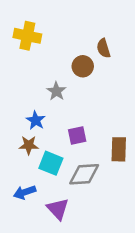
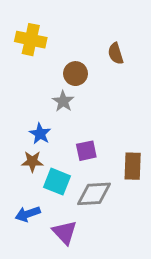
brown circle: (83, 66) -> (76, 74), moved

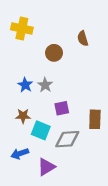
gray star: (63, 101) -> (45, 85), moved
blue star: (40, 134) -> (25, 85), moved
purple triangle: (65, 232) -> (46, 167), turned 42

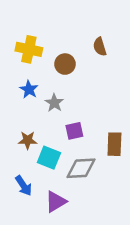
yellow cross: (22, 29) -> (29, 49), moved
blue star: (25, 85) -> (29, 89), moved
blue arrow: (20, 154) -> (24, 186), turned -105

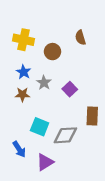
purple square: (74, 131) -> (70, 89), moved, turned -32
brown star: (28, 140) -> (22, 95), moved

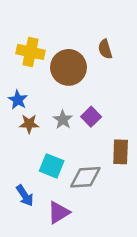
brown circle: (52, 52) -> (68, 67), size x1.6
blue star: (24, 72) -> (18, 100), moved
gray star: (44, 83) -> (63, 120), moved

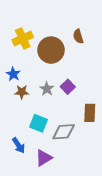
yellow cross: (30, 52) -> (23, 39), turned -36

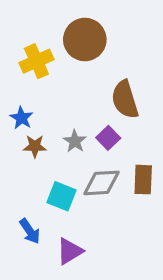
brown semicircle: (78, 36) -> (125, 100), moved, size x1.6
brown circle: (51, 50) -> (85, 40), moved
gray diamond: (64, 132) -> (102, 183), moved

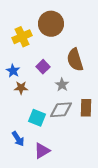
purple square: (108, 138) -> (43, 67), moved
gray star: (75, 141) -> (62, 85), moved

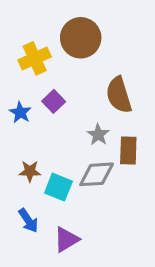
purple square: (43, 67) -> (54, 101), moved
brown star: (21, 88) -> (30, 171), moved
brown rectangle: (86, 108) -> (128, 151), moved

